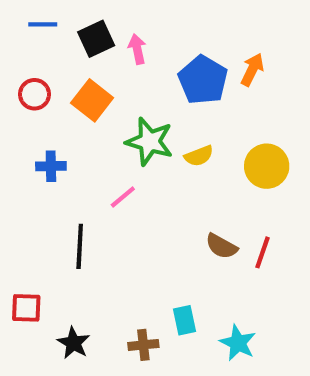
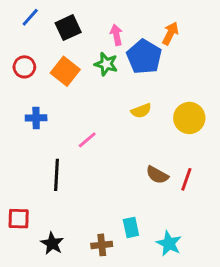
blue line: (43, 24) -> (30, 17), turned -48
pink arrow: (137, 49) -> (116, 35), moved
orange arrow: (252, 70) -> (170, 33), moved
green star: (150, 142) -> (106, 64), moved, size x0.7

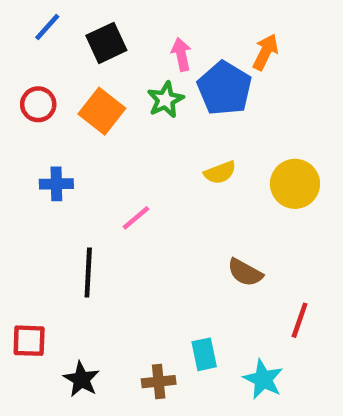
green star: (106, 64) -> (165, 100), turned 30
red line: (186, 179) -> (300, 320), moved

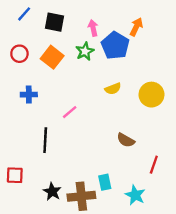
black square: (106, 43) -> (55, 22), turned 36
black star: (81, 379) -> (52, 192), moved
brown cross: (159, 382) -> (81, 196), size x1.6

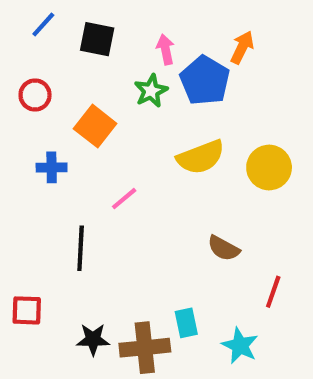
orange square: (52, 57) -> (95, 126), moved
yellow semicircle: (113, 89) -> (201, 157), size x1.6
black star: (52, 192) -> (93, 339), turned -30

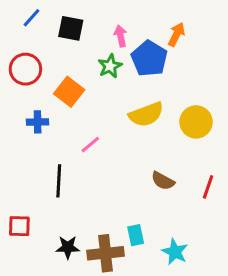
red circle: (35, 95) -> (25, 69), size x1.4
red line: (273, 292) -> (208, 187), moved

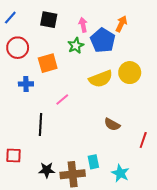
blue line: (31, 18) -> (10, 18), moved
orange square: (69, 92) -> (48, 63), turned 36
yellow circle: (196, 122) -> (130, 73), moved
red line: (208, 187) -> (143, 140), moved

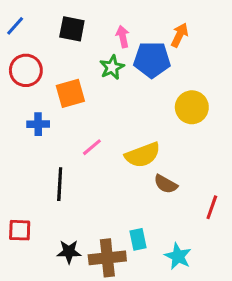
blue pentagon: (103, 40) -> (152, 60), turned -30
yellow semicircle: (101, 79) -> (143, 155), moved

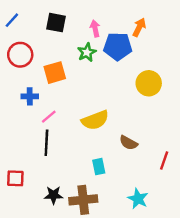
pink line: (92, 147) -> (49, 117), moved
yellow semicircle: (143, 155) -> (95, 120), moved
cyan rectangle: (138, 239) -> (99, 167), moved

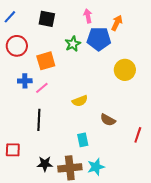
pink arrow: (95, 29) -> (88, 16), moved
pink line: (49, 117) -> (42, 88), moved
yellow semicircle: (95, 120) -> (80, 101), size x0.7
cyan star: (138, 199) -> (96, 167), moved, turned 30

